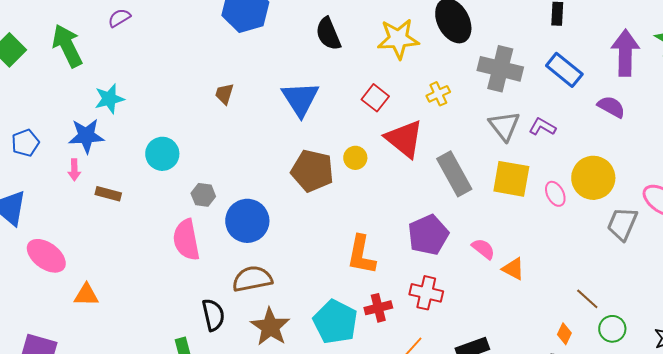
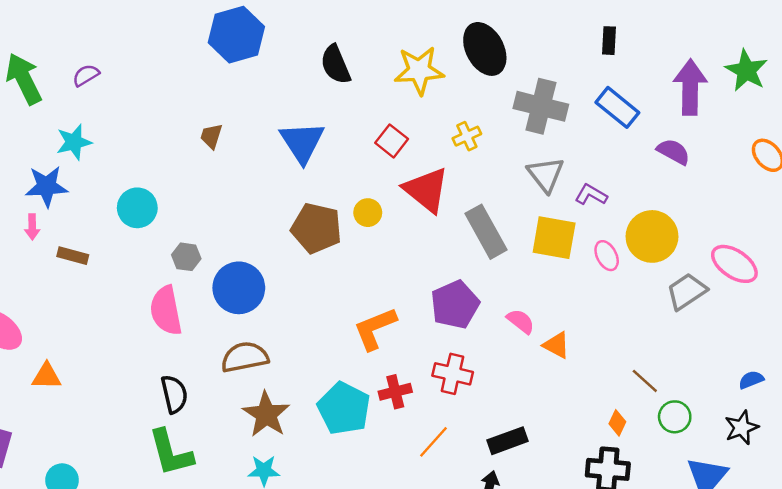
purple semicircle: (119, 18) -> (86, 75), moved
purple L-shape: (542, 127) -> (591, 195), moved
gray trapezoid: (622, 224) -> (687, 291), turned 33
orange L-shape: (361, 255) -> (375, 328), turned 57
black semicircle: (213, 315) -> (174, 394), moved

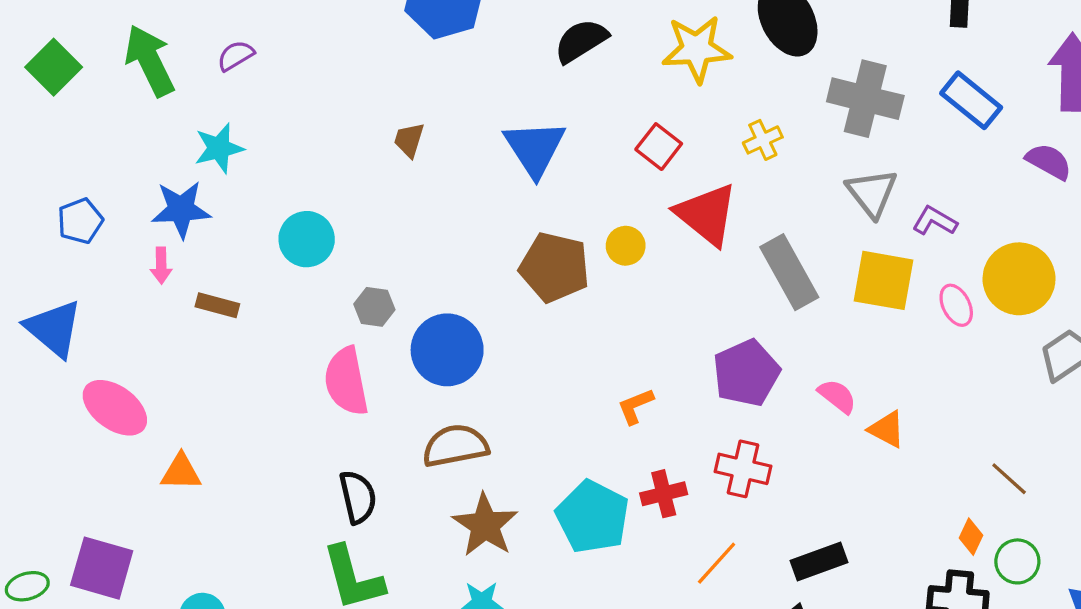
black semicircle: (336, 64) -> (581, 41), turned 81
orange L-shape: (375, 328) -> (636, 406), size x0.6
green circle: (675, 417) -> (1017, 561), moved

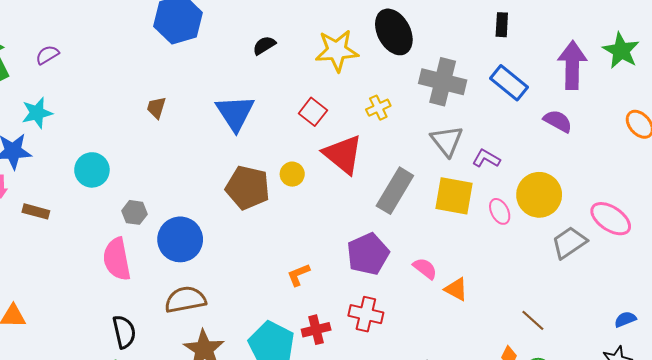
black semicircle: (581, 41) -> (264, 45), size x0.7
gray rectangle: (789, 272) -> (395, 191), turned 60

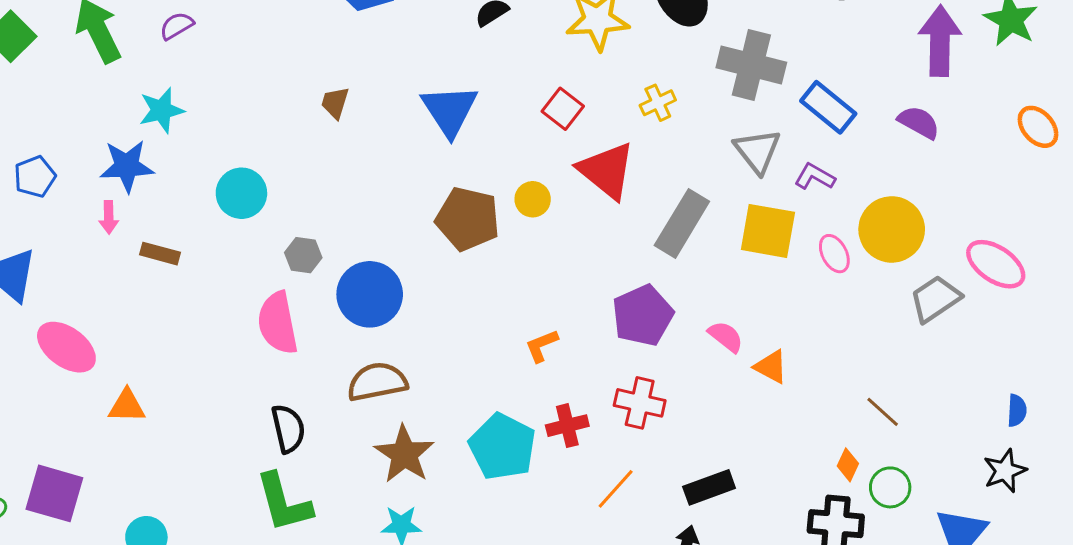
blue rectangle: (509, 83) -> (828, 107), moved
blue semicircle: (625, 319) -> (1017, 410), turned 115

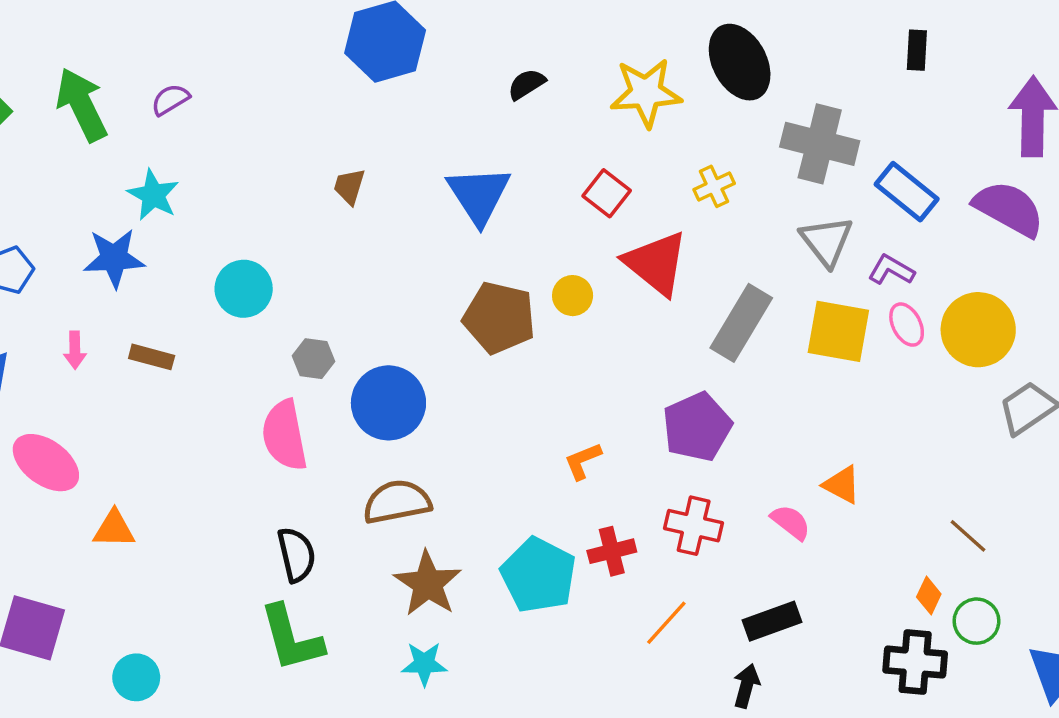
cyan star: (161, 110) -> (153, 195), turned -30
purple semicircle: (919, 122) -> (1009, 209), size x1.5
pink arrow: (109, 217) -> (75, 350), moved
pink ellipse: (834, 254) -> (907, 325), moved
pink semicircle: (726, 337) -> (791, 522), moved

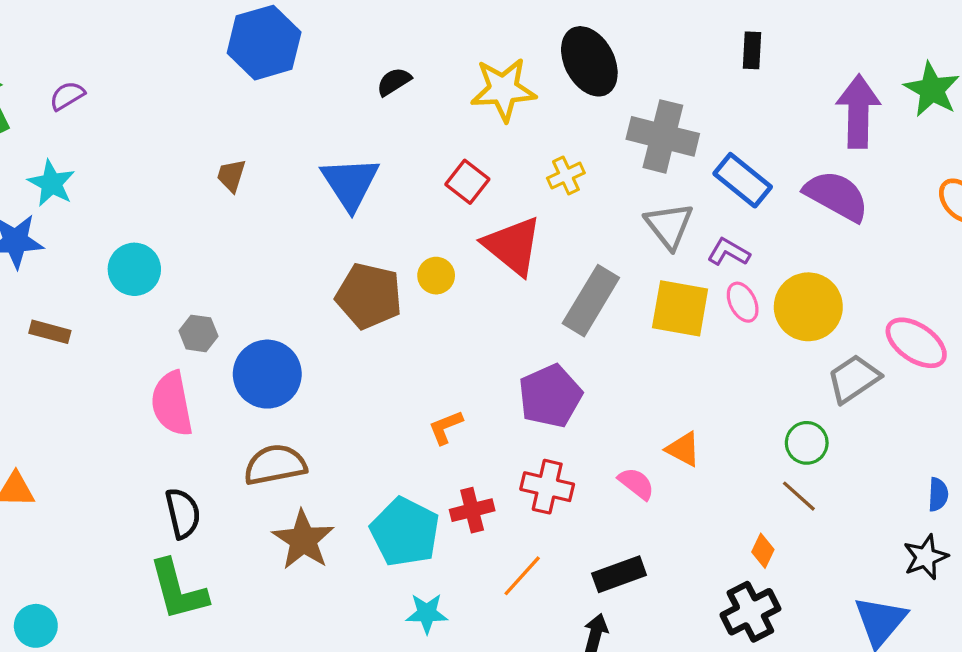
green circle: (976, 621) -> (807, 443), moved
black cross: (915, 662) -> (750, 612), turned -32
cyan star: (424, 664) -> (427, 613), moved

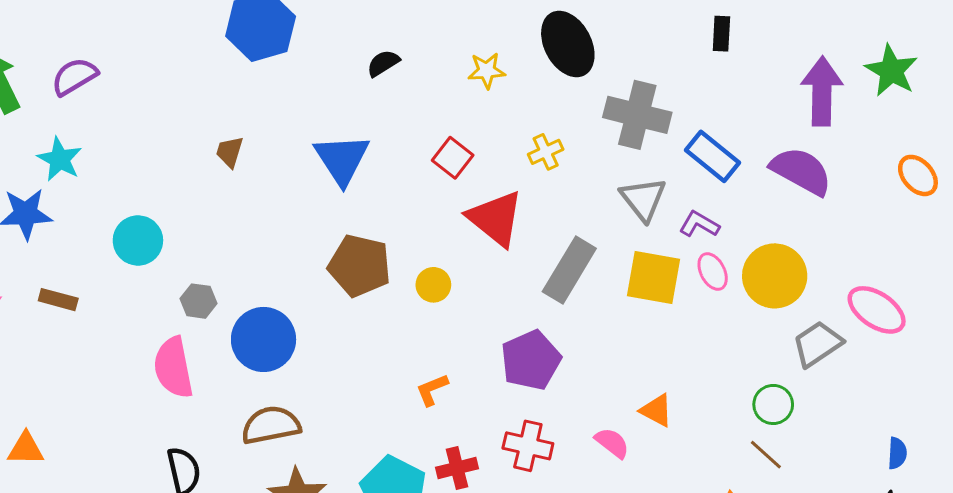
yellow star: (503, 89) -> (487, 71), size x0.6
purple semicircle: (67, 96) -> (74, 77), size x1.4
yellow circle: (436, 276) -> (433, 285), moved

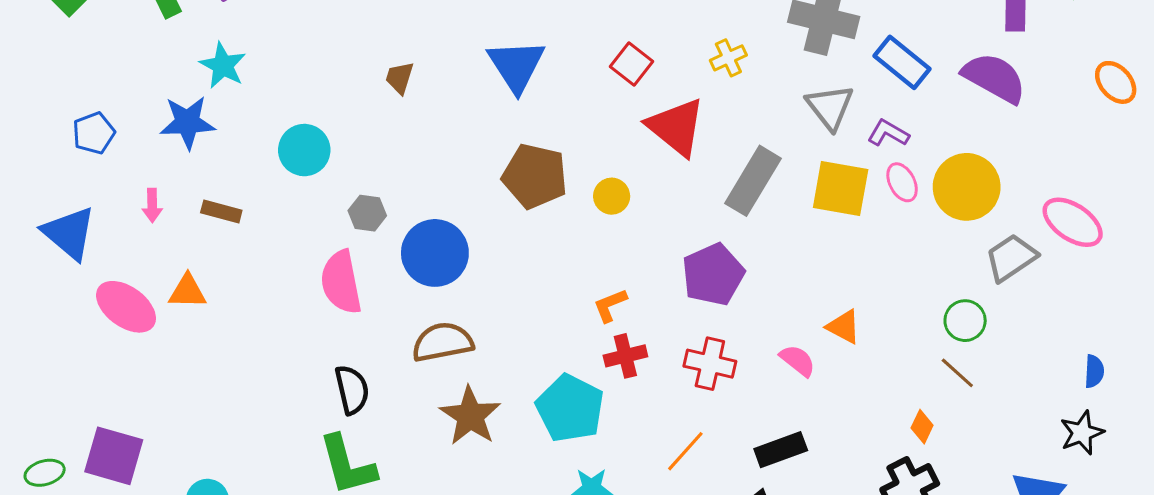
brown trapezoid: (230, 152) -> (400, 78), moved
orange triangle: (26, 449) -> (187, 291), moved
red cross: (457, 468) -> (625, 356), moved

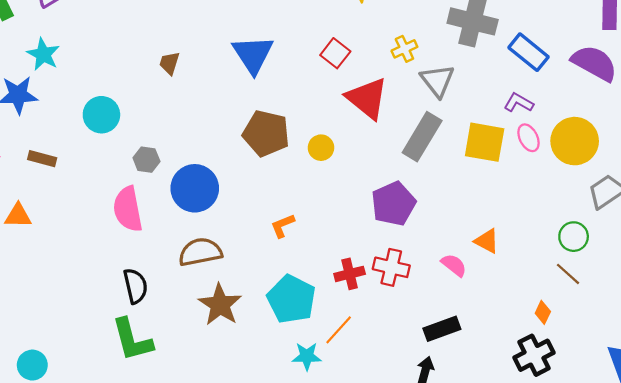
gray triangle: (830, 107) -> (437, 81), moved
orange L-shape: (610, 305) -> (283, 226), moved
red cross: (625, 356) -> (350, 274), moved
orange line: (685, 451) -> (339, 330), moved

